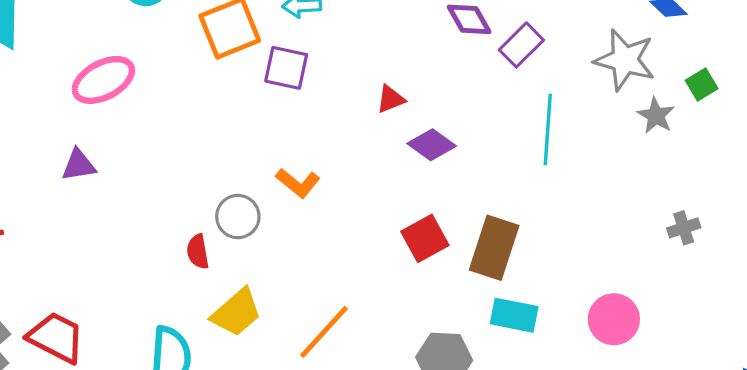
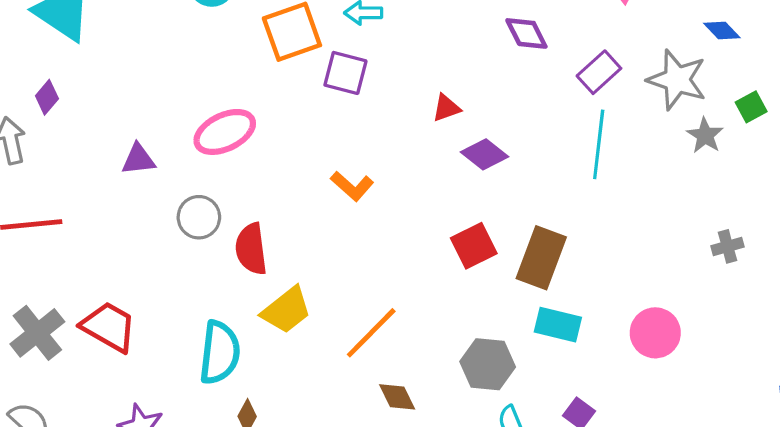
purple rectangle: (521, 45) -> (599, 72), moved
pink ellipse: (103, 80) -> (225, 132), moved
gray circle: (238, 217) -> (199, 217), moved
red semicircle: (198, 252) -> (251, 249), size x1.5

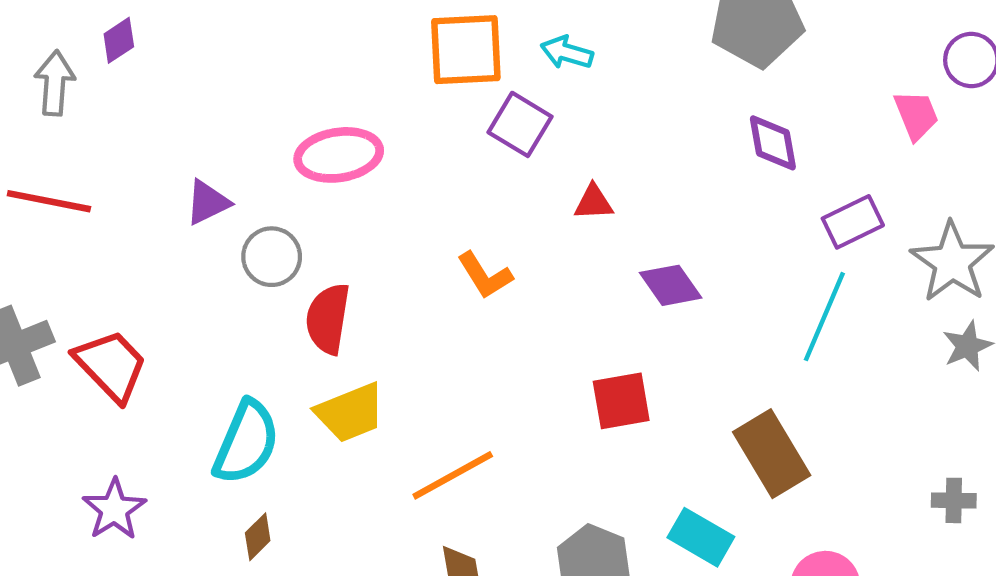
red triangle: (446, 108) -> (593, 202), moved
purple triangle: (138, 159) -> (208, 202), moved, turned -36
brown rectangle: (541, 258) -> (772, 454), moved, turned -68

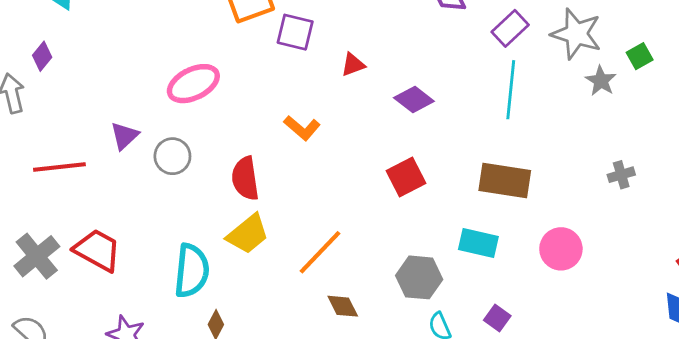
red line: (49, 201) -> (59, 167), moved
red semicircle: (328, 319) -> (245, 178), moved
brown rectangle: (772, 454) -> (505, 181), turned -33

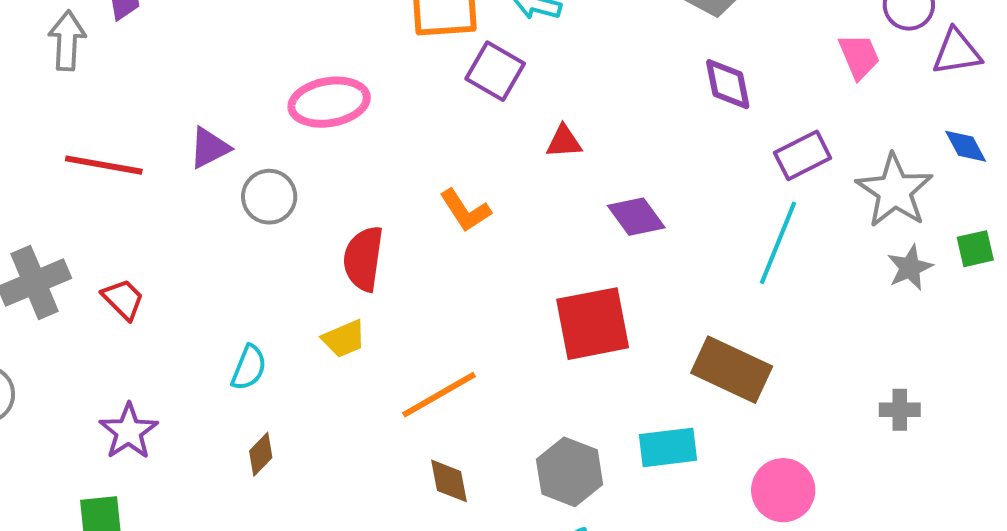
red square: (406, 177) -> (593, 324), size x1.4
yellow trapezoid: (248, 234) -> (344, 339), size x0.7
cyan rectangle: (478, 243) -> (668, 447), turned -36
red trapezoid: (97, 250) -> (123, 299), size x0.6
cyan semicircle: (192, 271) -> (249, 368), size x0.6

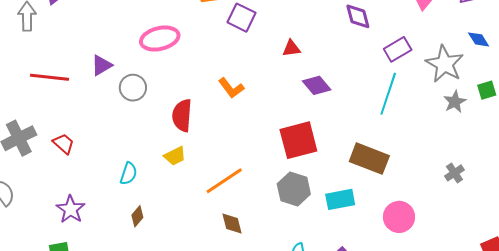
red triangle: (564, 142) -> (291, 48), moved
gray cross: (900, 410) -> (454, 173), turned -30
gray hexagon: (570, 472) -> (294, 189), moved

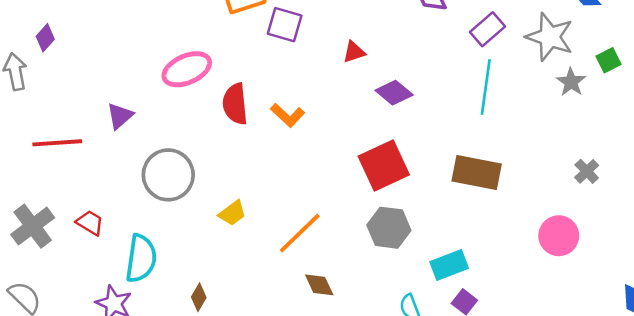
gray circle: (133, 88) -> (168, 175), moved, size x1.5
red semicircle: (182, 115) -> (235, 104), moved
cyan semicircle: (128, 174) -> (141, 258), moved, size x1.6
cyan rectangle: (340, 199) -> (449, 265), moved
pink circle: (399, 217) -> (559, 236), moved

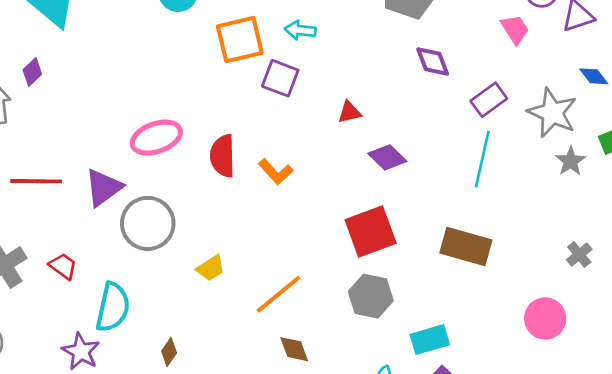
pink ellipse: (187, 69) -> (156, 138), moved
purple triangle: (120, 116) -> (103, 188), moved, size x1.4

